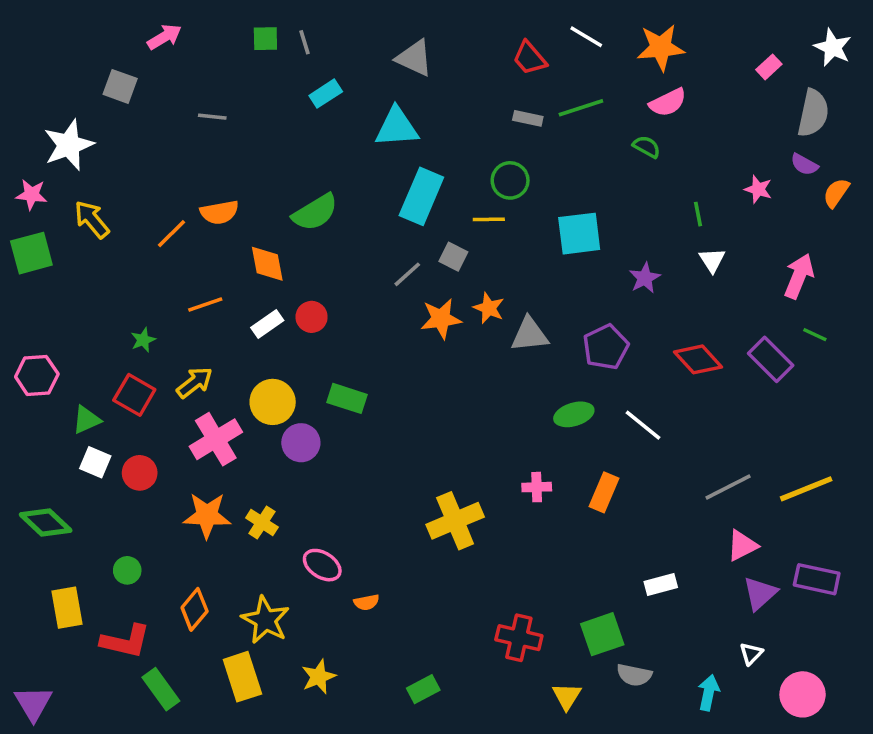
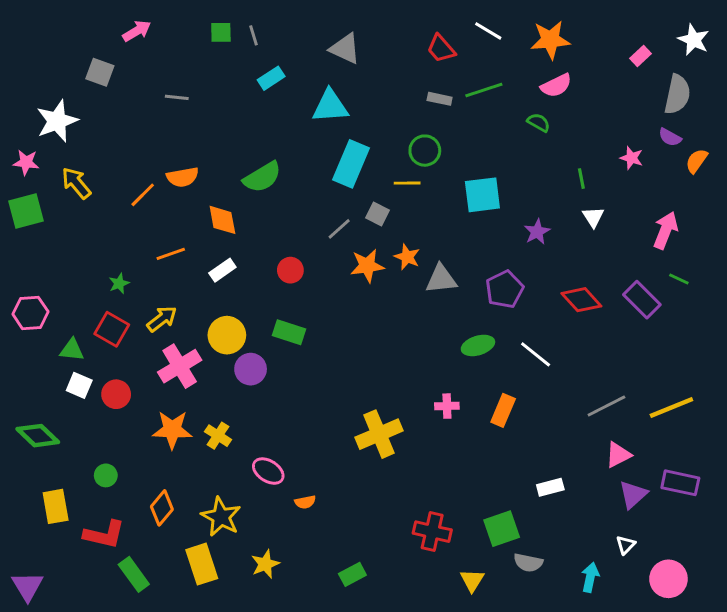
red circle: (312, 317) -> (290, 270), moved
green triangle: (86, 420) -> (72, 350), turned 30

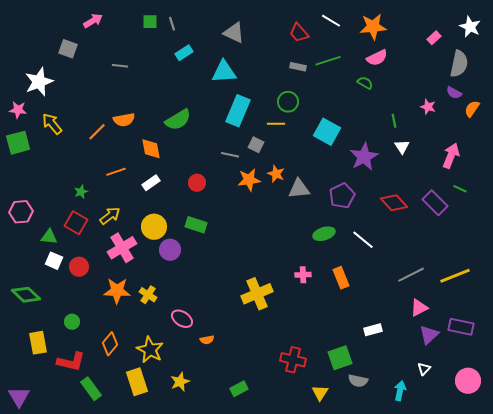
cyan square: (482, 195) -> (327, 132), turned 36
gray line: (339, 229) -> (230, 155), turned 54
purple star: (537, 232) -> (364, 157), size x1.6
orange rectangle: (503, 410) -> (341, 278), turned -45
pink circle: (668, 579) -> (468, 381), moved

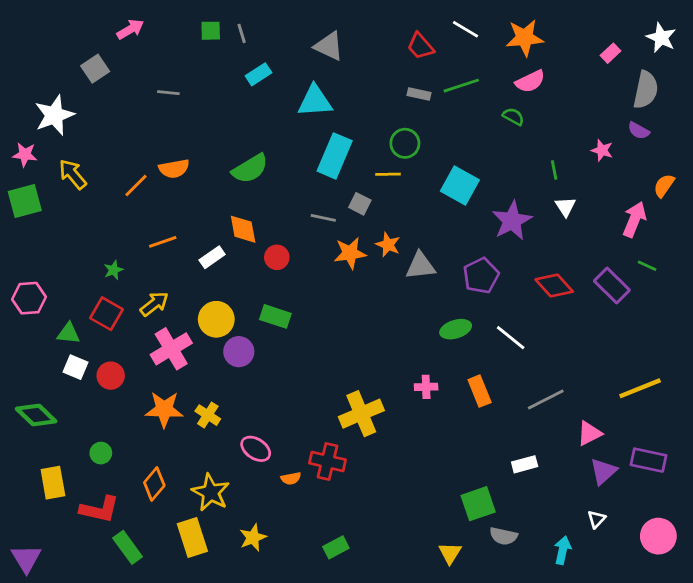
gray square: (68, 49) -> (95, 69), turned 36
orange semicircle: (472, 109) -> (664, 186), moved
orange diamond: (151, 149) -> (243, 229), moved
gray line: (411, 275) -> (546, 400), moved
red cross: (293, 360) -> (327, 461), moved

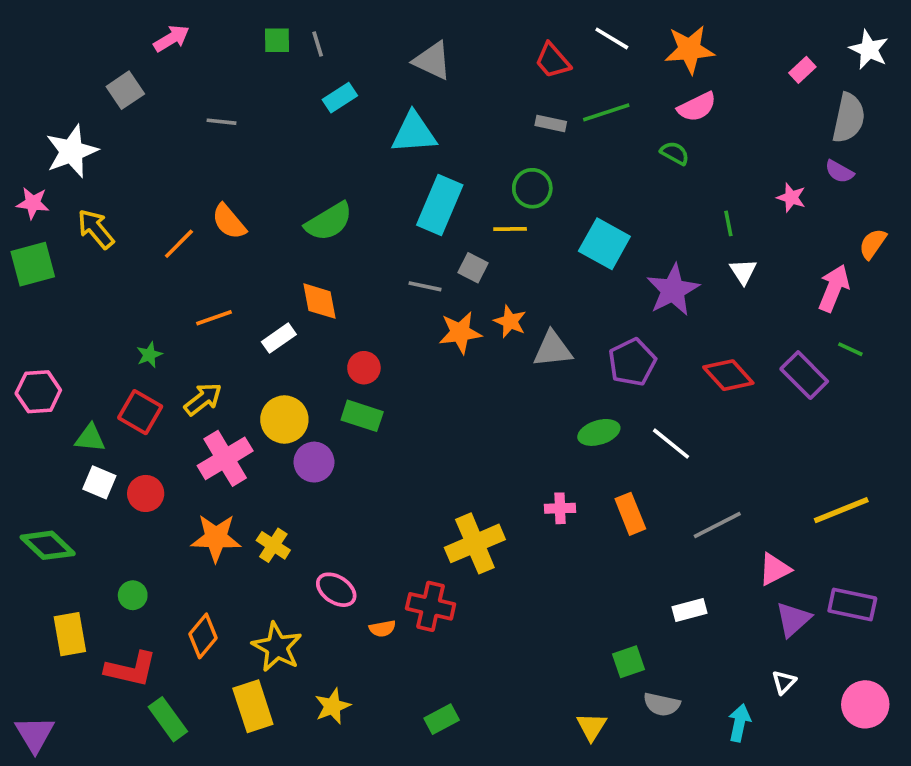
orange semicircle: (174, 169) -> (229, 222), turned 60
red circle: (277, 257) -> (364, 368), moved
green square: (478, 504) -> (628, 662), size x0.7

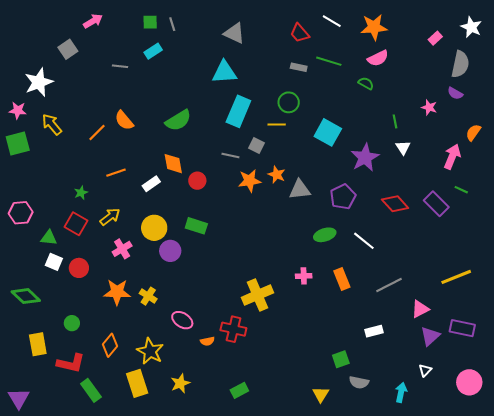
cyan rectangle: (340, 98) -> (153, 51), moved
green line: (606, 112) -> (329, 61), turned 35
red circle: (364, 368) -> (197, 181), moved
pink cross: (225, 458) -> (122, 249), size x0.7

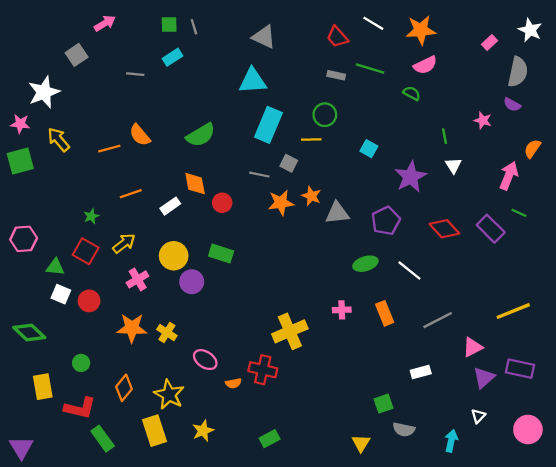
orange line: (97, 132) -> (109, 149), turned 30
cyan square: (328, 132) -> (369, 149), size x0.6

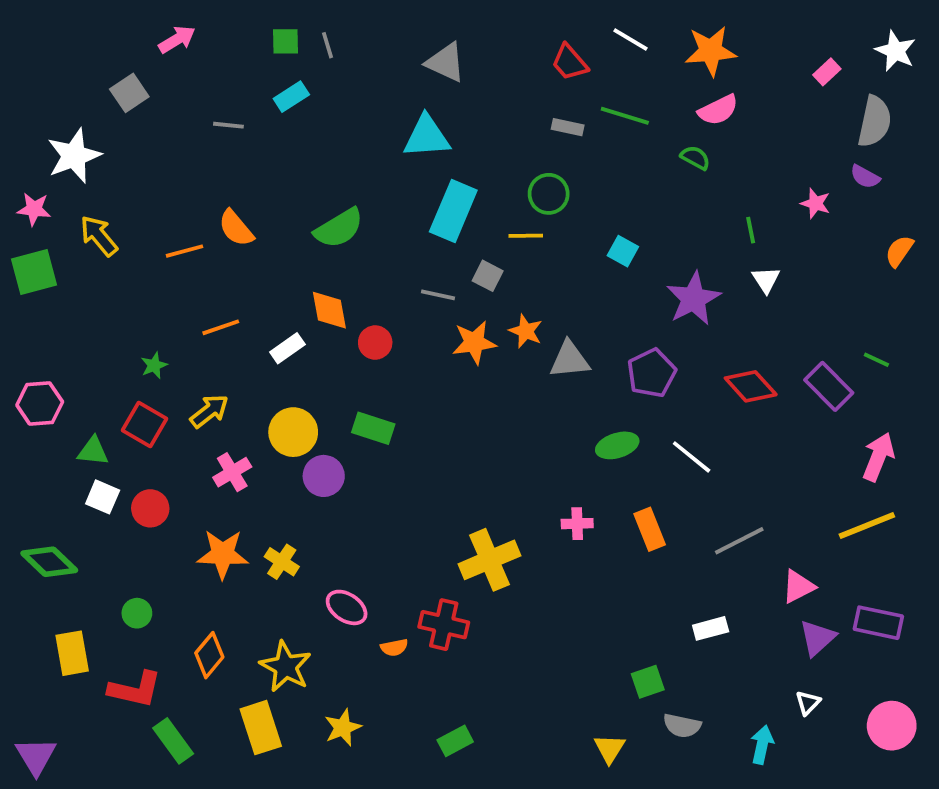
pink arrow: (509, 176) -> (878, 457), moved

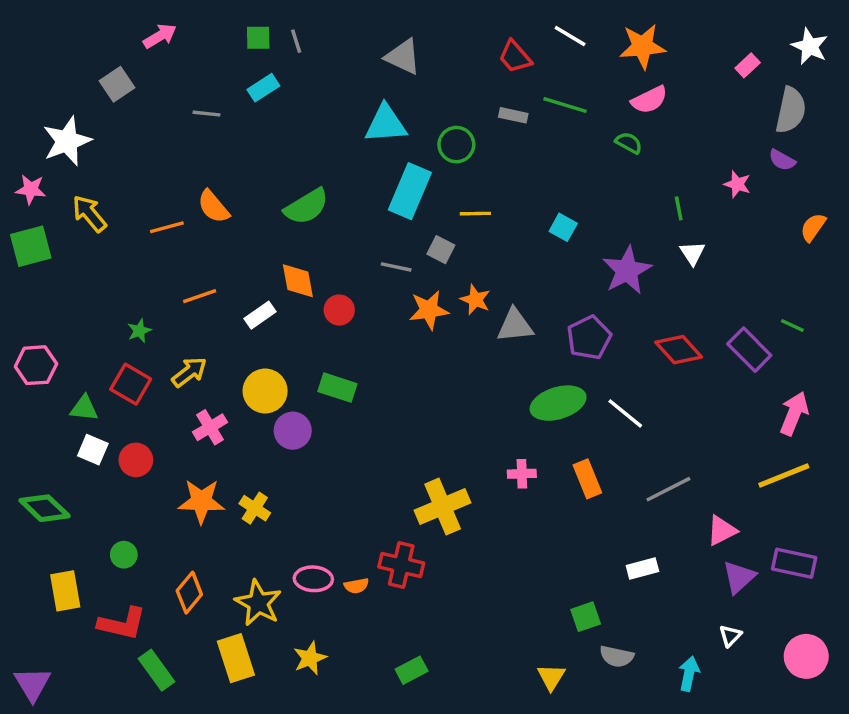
green circle: (549, 194) -> (456, 145), moved
green ellipse: (617, 445) -> (558, 403), size x1.4
pink ellipse: (347, 607) -> (313, 579), moved, turned -30

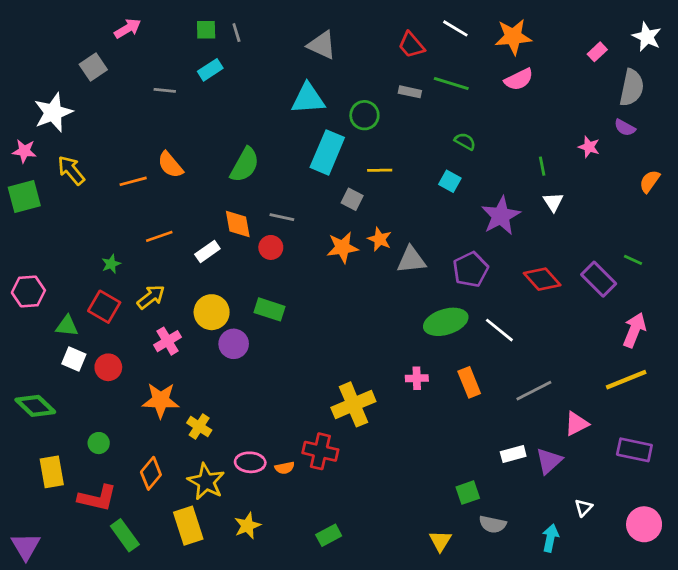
green semicircle: (629, 143) -> (465, 141), moved
green semicircle: (306, 207) -> (245, 165), turned -30
gray line: (396, 267) -> (282, 217), moved
yellow cross: (255, 508) -> (199, 426), moved
purple triangle: (739, 577) -> (549, 461), moved

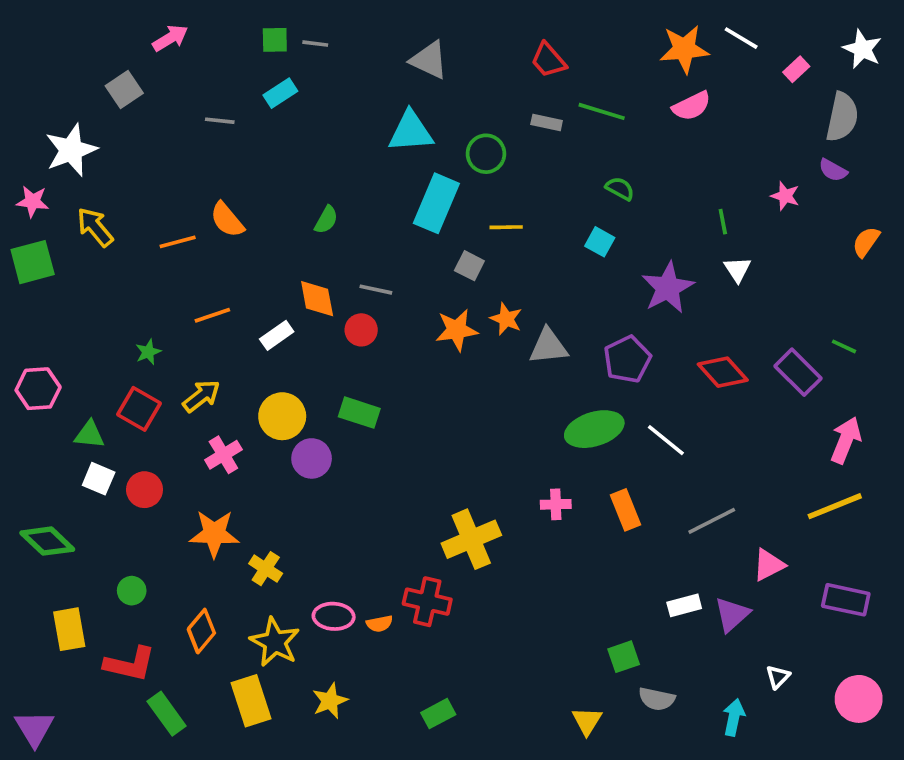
white line: (455, 28) -> (741, 38), moved
gray line: (236, 33) -> (315, 44), turned -66
green semicircle: (245, 165) -> (326, 220), size x0.6

